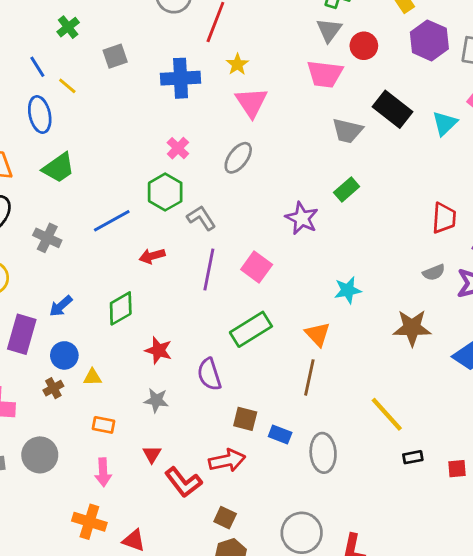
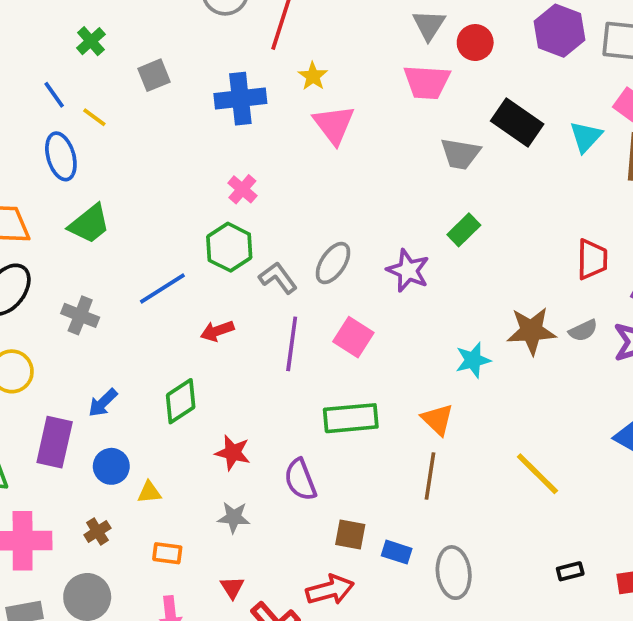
gray ellipse: (238, 158) -> (333, 263), moved
brown star: (412, 328) -> (531, 331), moved
green rectangle: (251, 329) -> (351, 418), turned 30
brown cross: (53, 388) -> (97, 531), moved
yellow line: (387, 414) -> (537, 474), moved

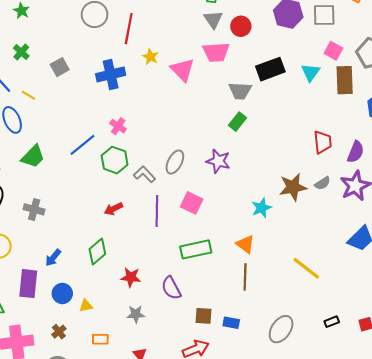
black rectangle: (517, 122) -> (270, 69), turned -48
pink triangle: (334, 125) -> (182, 70), moved
green rectangle: (464, 230) -> (238, 122), moved
blue line: (162, 288) -> (82, 145), moved
gray ellipse: (454, 573) -> (281, 329), moved, turned 48

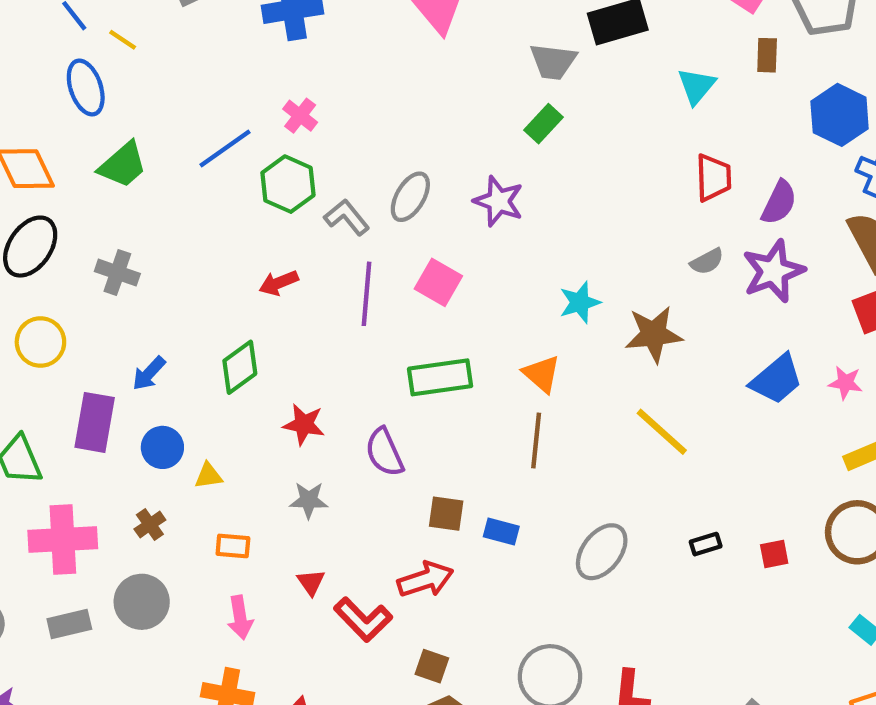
cyan triangle: (311, 72) -> (696, 86), moved
brown rectangle: (345, 80) -> (767, 55), size x0.6
brown star: (293, 187) -> (654, 334), moved

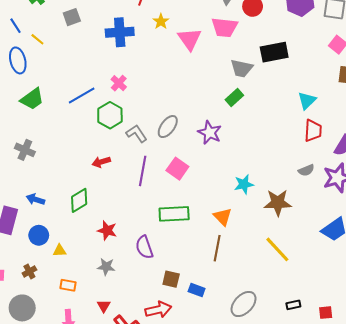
cyan triangle: (696, 86) -> (307, 101), moved
blue arrow: (149, 373) -> (36, 199), turned 60

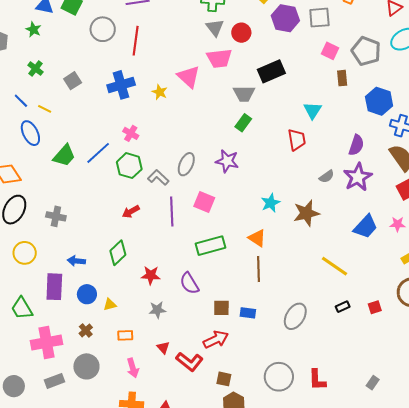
yellow star: (161, 21) -> (160, 92), moved
green trapezoid: (32, 99) -> (64, 156), moved
red trapezoid: (313, 131) -> (297, 140), moved
yellow line: (277, 249) -> (335, 266), moved

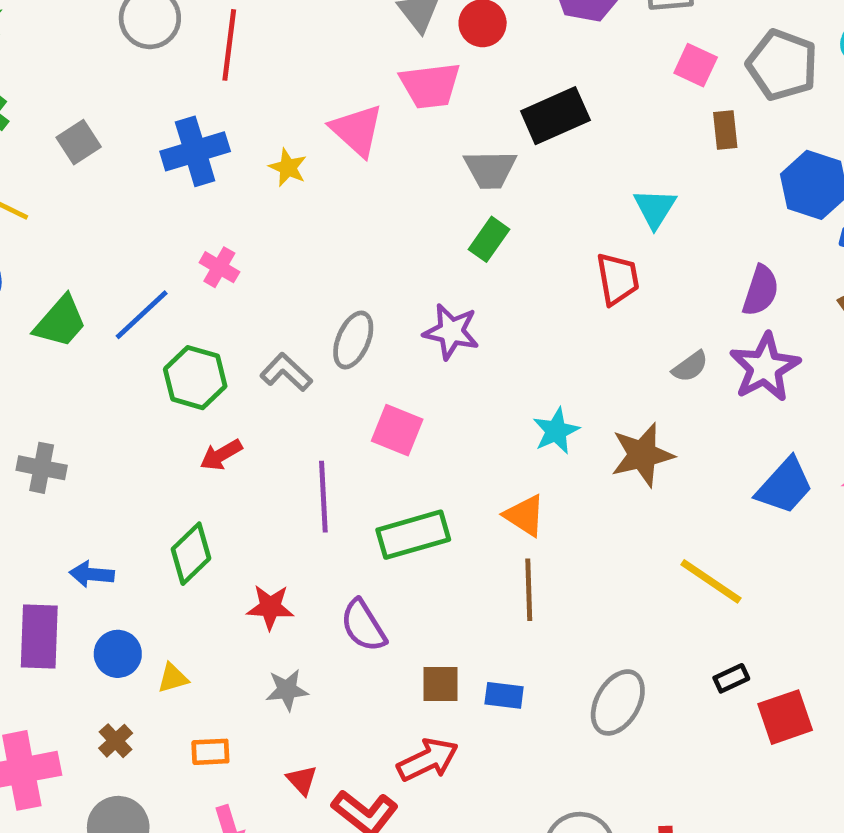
green hexagon: (129, 166) -> (195, 378), moved
purple line: (172, 211) -> (323, 497), moved
red square: (375, 307) -> (785, 717), moved, size x1.6

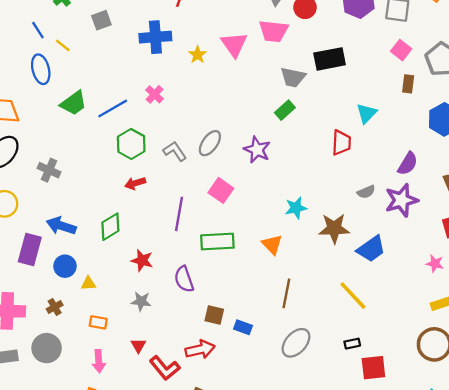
blue trapezoid: (785, 486) -> (371, 249), moved
blue arrow: (92, 574) -> (61, 226), size x1.4
brown line: (529, 590) -> (286, 293), moved

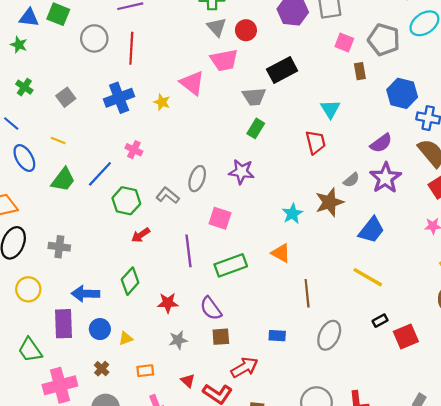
yellow line: (63, 45) -> (58, 141), moved
purple semicircle: (408, 164) -> (381, 143), turned 40
brown star: (334, 228) -> (329, 202), moved
brown square: (214, 315) -> (221, 337), moved

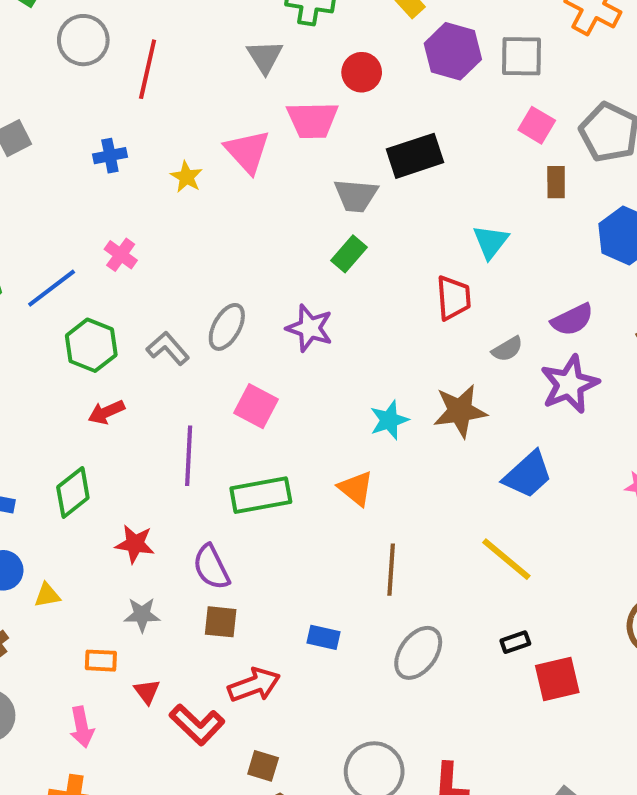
gray triangle: (217, 27) -> (265, 57), moved
blue cross: (119, 98) -> (110, 156), size x0.6
gray semicircle: (351, 180) -> (507, 349), moved
orange rectangle: (145, 371) -> (101, 661), moved

